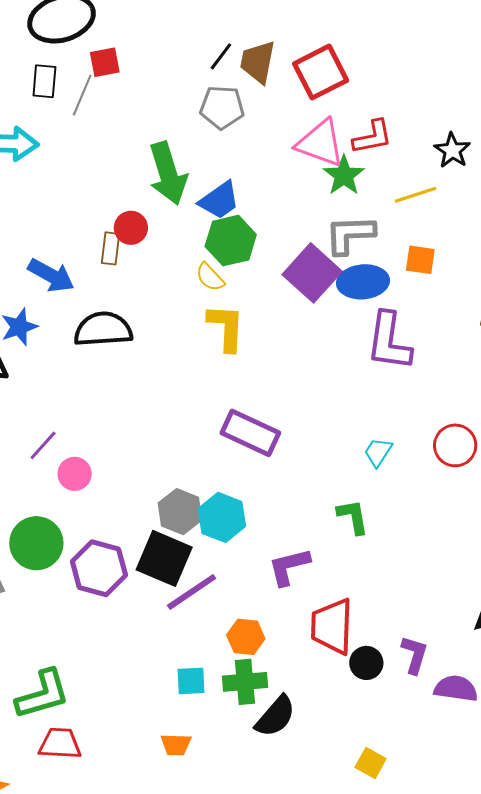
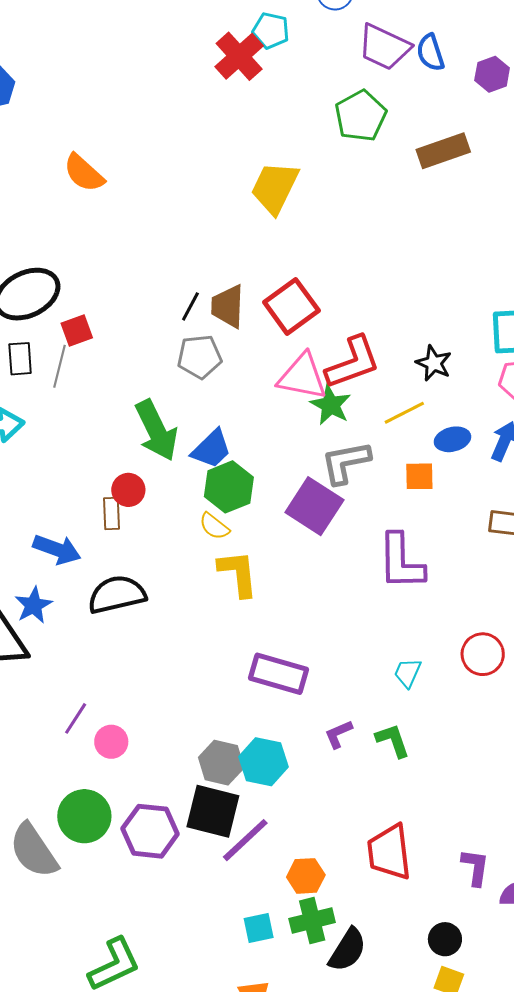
red L-shape: (373, 137) -> (353, 362), size x1.4
blue ellipse: (363, 282) -> (452, 439), moved, size x0.7
purple L-shape: (289, 567) -> (338, 734), moved, size x0.7
black circle: (366, 663) -> (445, 939), moved

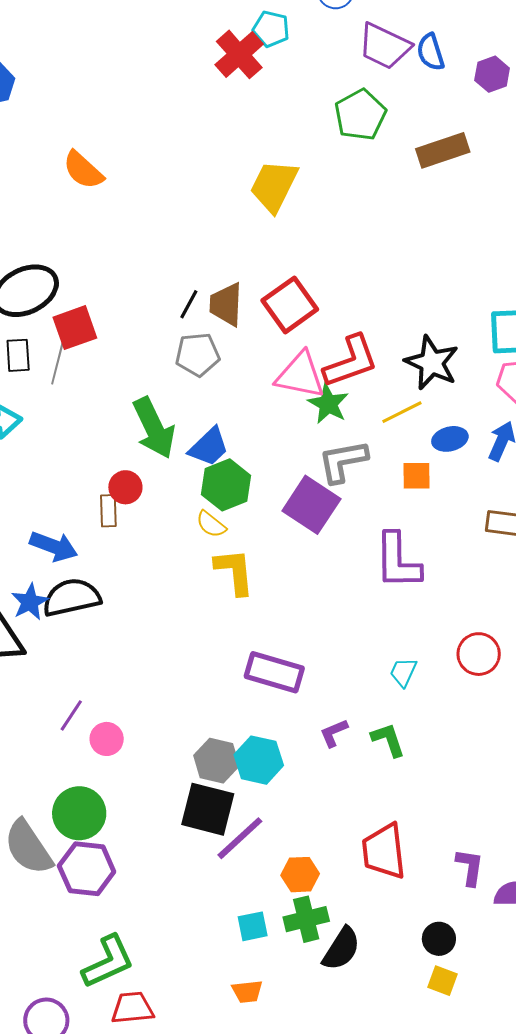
red square: (77, 331) -> (75, 328), size x1.4
black star: (434, 363) -> (432, 363), size x1.5
black semicircle: (117, 595) -> (72, 597), moved
purple hexagon: (150, 831) -> (87, 869), moved

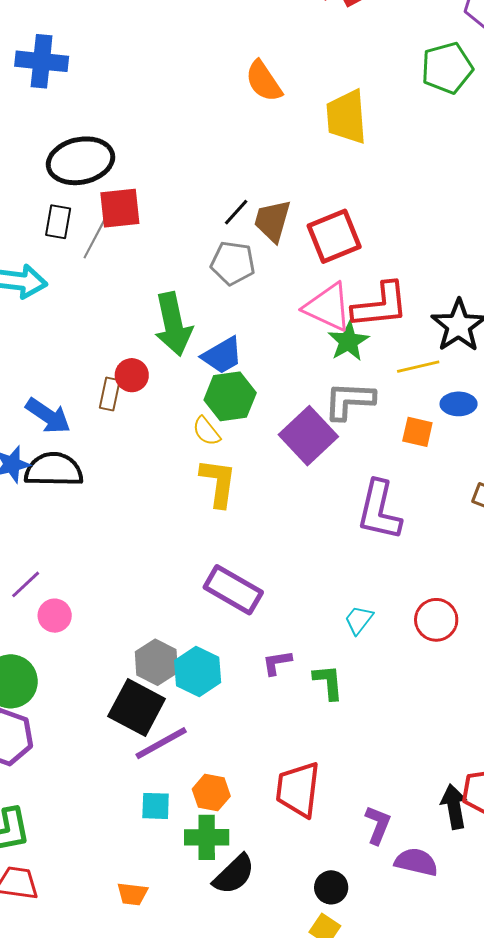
orange semicircle: (83, 170) -> (264, 81), moved
yellow trapezoid: (274, 186) -> (346, 117), turned -44
cyan square: (253, 926) -> (156, 806), moved

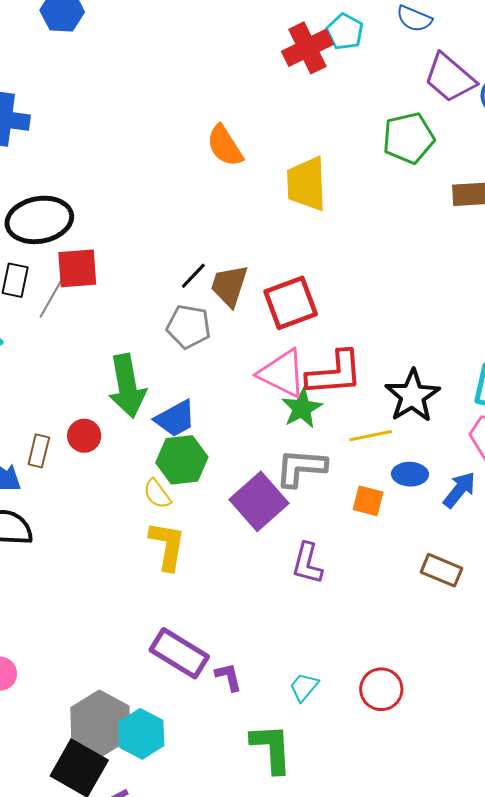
brown rectangle: (110, 394) -> (39, 451), moved
purple L-shape: (379, 510) -> (307, 563), moved, size x0.7
gray hexagon: (156, 662) -> (100, 723), size x1.4
purple L-shape: (277, 663) -> (229, 677), moved, turned 84
green L-shape: (328, 682) -> (271, 748), size x1.4

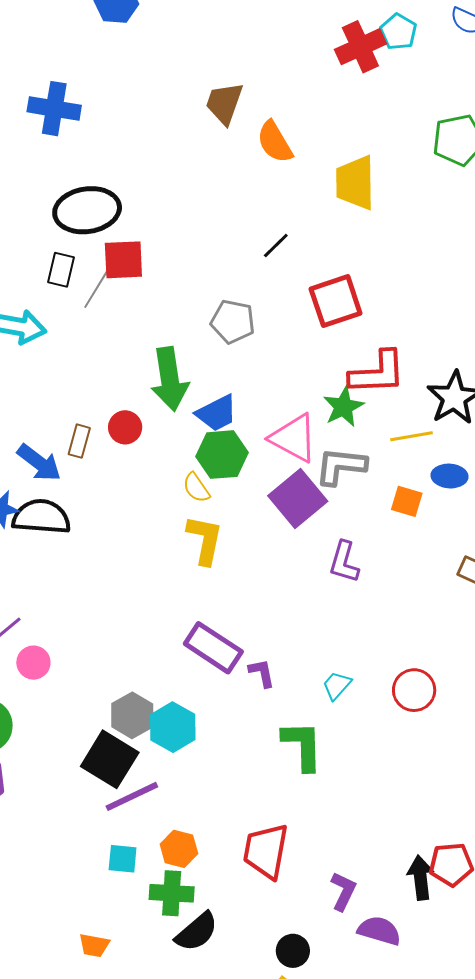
black line: (193, 276) -> (276, 246), moved
brown trapezoid: (229, 286) -> (224, 103), moved
pink triangle: (282, 373) -> (294, 438), moved
gray hexagon: (100, 723) -> (132, 715), size x0.7

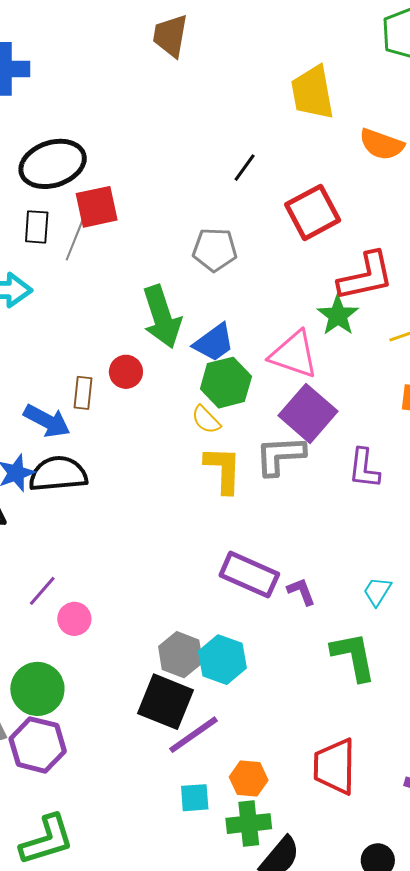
orange semicircle: (275, 142) -> (382, 144), moved, turned -30
gray L-shape: (341, 466) -> (280, 456), moved

